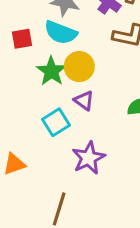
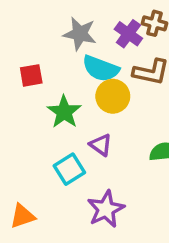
cyan semicircle: (61, 32) -> (101, 68), moved
yellow circle: (79, 67) -> (113, 96), moved

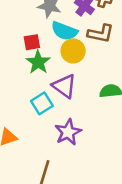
red square: (31, 75) -> (32, 42), moved
purple triangle: (101, 145) -> (64, 86), size x1.5

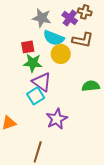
green star: (38, 62) -> (33, 63), turned -30
purple triangle: (64, 86) -> (42, 82), moved

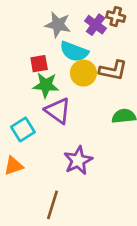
brown L-shape: (83, 40) -> (113, 70), moved
cyan square: (36, 96) -> (23, 130), moved

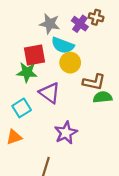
red square: (39, 64) -> (35, 55), size x1.5
brown L-shape: (113, 70) -> (94, 82), moved
green star: (46, 85) -> (27, 72), moved

